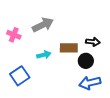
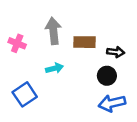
gray arrow: (43, 25) -> (53, 31), turned -70
brown rectangle: (69, 48) -> (84, 42), moved

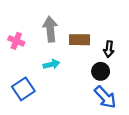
black arrow: (116, 52) -> (109, 49), turned 91
blue arrow: (112, 103) -> (105, 97), turned -120

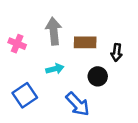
black circle: (101, 71) -> (98, 76), moved
blue arrow: (105, 97) -> (78, 104), moved

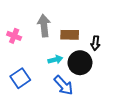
cyan arrow: (55, 69) -> (55, 60), moved
black circle: (98, 76) -> (80, 63), size x1.5

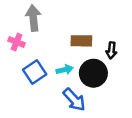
gray arrow: (44, 26) -> (33, 18), moved
blue square: (20, 78) -> (35, 72), moved

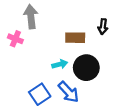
black arrow: (111, 50) -> (103, 27), moved
blue square: (35, 72) -> (40, 94), moved

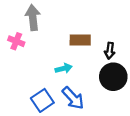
black arrow: (103, 27) -> (110, 51), moved
black circle: (86, 68) -> (113, 77), moved

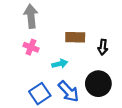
pink cross: (16, 41) -> (31, 47), moved
black circle: (113, 77) -> (98, 84), moved

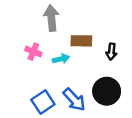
gray arrow: (31, 16) -> (51, 18), moved
cyan arrow: (60, 64) -> (61, 59), moved

